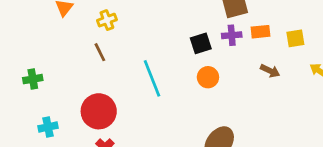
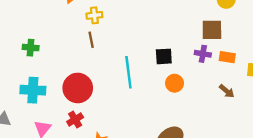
yellow cross: (107, 20) -> (94, 15), moved
black square: (201, 43) -> (164, 56), moved
cyan cross: (48, 127) -> (33, 90), size x1.5

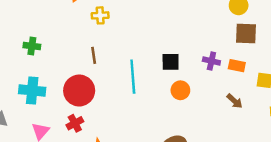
brown square: (212, 30) -> (246, 33), moved
brown line: (91, 40) -> (94, 55), moved

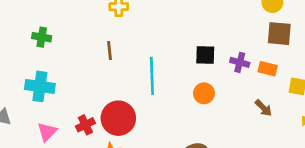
black square: (171, 62) -> (205, 55), moved
red circle: (79, 91) -> (118, 118), moved

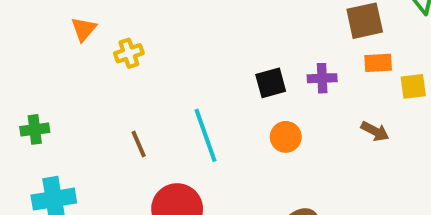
brown line: (110, 50) -> (139, 144), moved
orange rectangle: (268, 69) -> (378, 63), moved

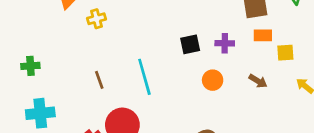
orange circle: (286, 137) -> (213, 80), moved

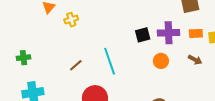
orange rectangle: (263, 35) -> (196, 33), moved
purple cross: (225, 43) -> (169, 33), size x1.5
brown line: (99, 80) -> (76, 65), turned 72

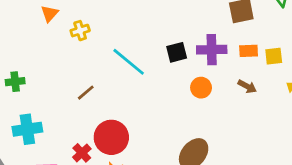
cyan line: (110, 61) -> (129, 62), moved, turned -32

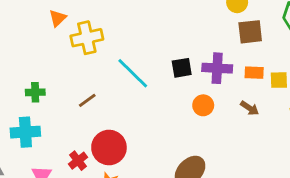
yellow cross: (80, 31) -> (87, 38), size x1.6
green cross: (15, 82) -> (35, 92), moved

